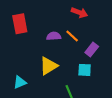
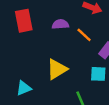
purple semicircle: (54, 36) -> (60, 24), moved

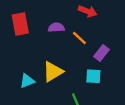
cyan triangle: (24, 88) -> (27, 81), moved

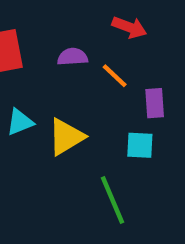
purple rectangle: (101, 53) -> (155, 103), turned -42
cyan triangle: (27, 81) -> (20, 122), moved

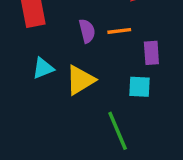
purple semicircle: (72, 57) -> (87, 31), moved, turned 80
orange line: (115, 76) -> (119, 31), turned -50

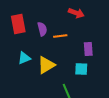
purple semicircle: (87, 31) -> (42, 29), moved
orange line: (119, 31) -> (60, 36), moved

